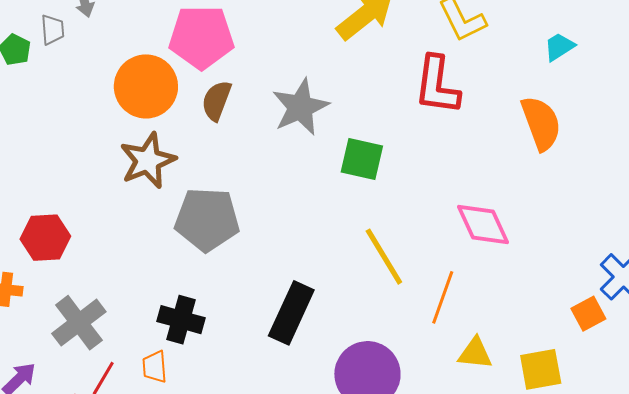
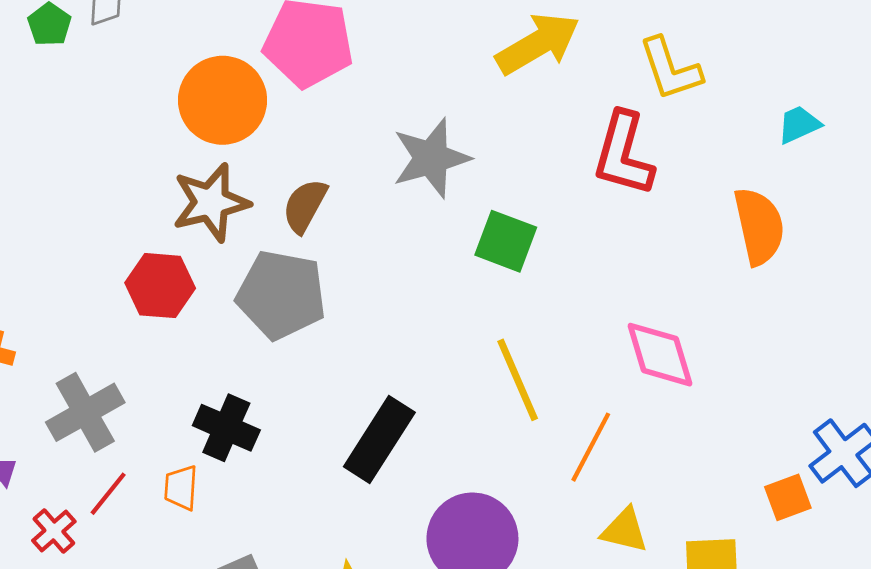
brown semicircle: (217, 101) -> (305, 206), moved
red hexagon: (45, 238) -> (160, 286), moved

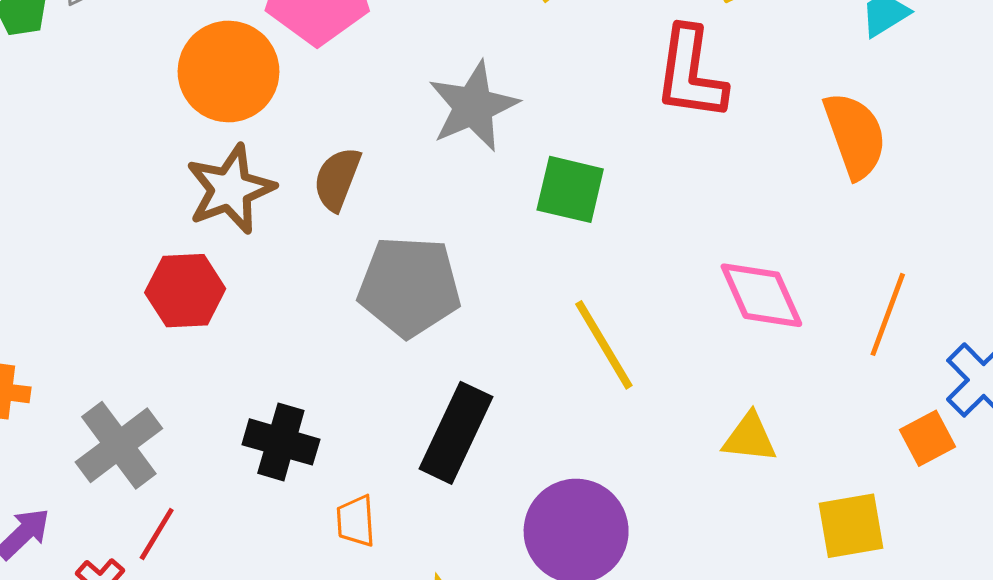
gray pentagon: (281, 295) -> (409, 286), moved
orange line: (591, 447) -> (888, 314), moved
orange trapezoid: (181, 488) -> (356, 521), moved
yellow triangle: (625, 530) -> (750, 438), moved

